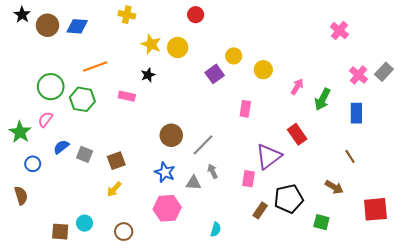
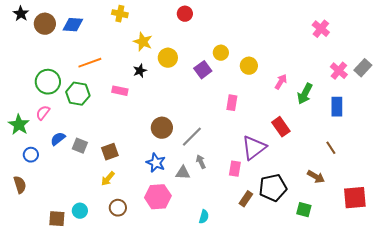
yellow circle: (178, 47) -> (168, 58), moved
brown circle: (124, 232) -> (118, 208), moved

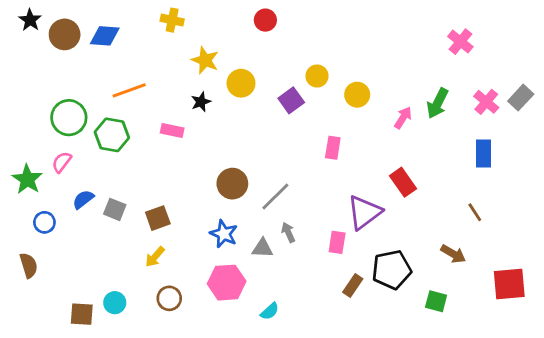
green arrow: (305, 94) -> (437, 103), moved
cyan semicircle: (204, 217) -> (270, 311), moved, turned 32

